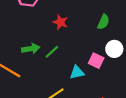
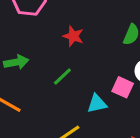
green arrow: (31, 49) -> (16, 62), moved

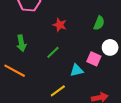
green arrow: (16, 62) -> (21, 43), turned 91

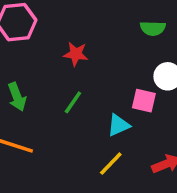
green semicircle: (99, 23) -> (153, 28), moved, turned 80
yellow line: (58, 91) -> (111, 164), moved

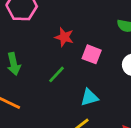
pink square: (144, 101) -> (92, 54), moved

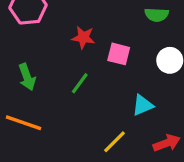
cyan triangle: (89, 97) -> (143, 105), moved

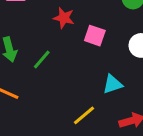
green line: (80, 83) -> (42, 60), moved

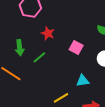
red star: (64, 18) -> (48, 33), moved

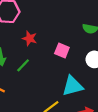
cyan triangle: (83, 81) -> (73, 86), size x1.5

